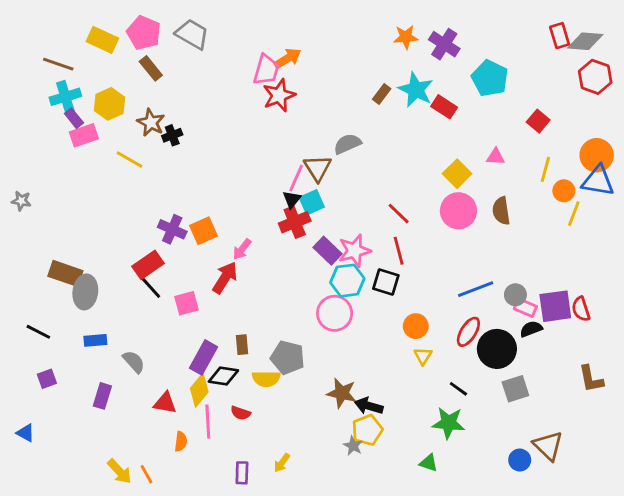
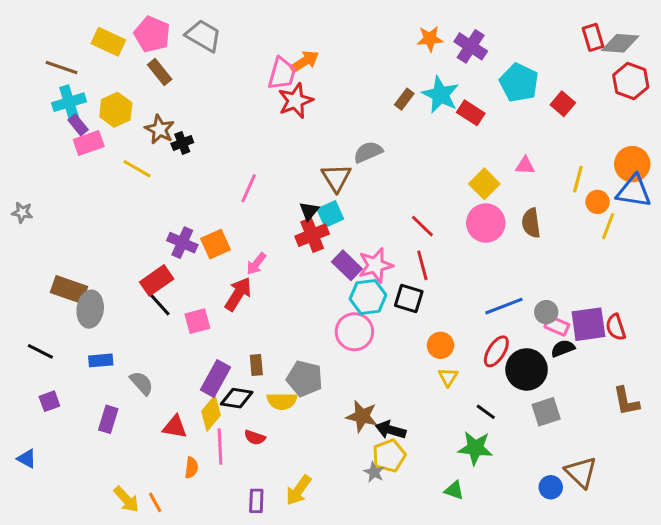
red square: (538, 121) -> (563, 104), moved
pink line: (296, 178) -> (249, 188), moved
yellow arrow: (282, 463) -> (299, 490), size x1.5

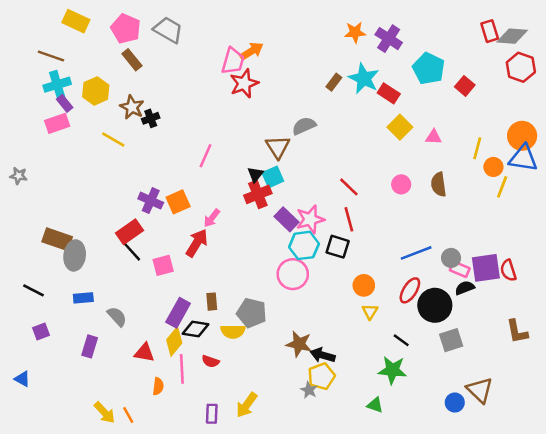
yellow rectangle: (108, 42) -> (76, 21), moved
pink rectangle: (89, 143) -> (57, 123), moved
yellow square: (484, 184) -> (400, 127), moved
pink circle: (486, 223) -> (401, 184), size x0.6

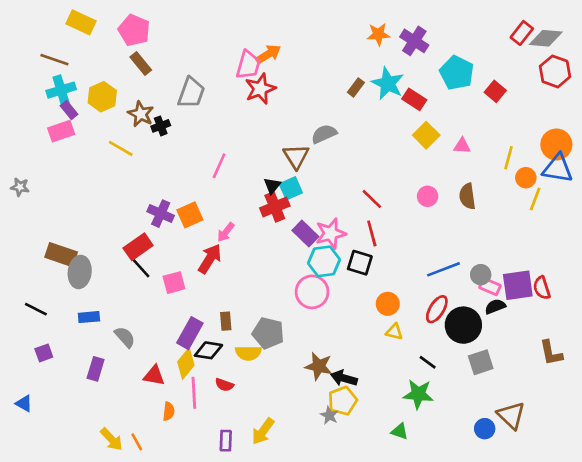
gray trapezoid: (168, 30) -> (191, 93), moved, turned 80
red rectangle: (490, 31) -> (522, 33), turned 55
yellow triangle: (370, 312) -> (394, 332), turned -49

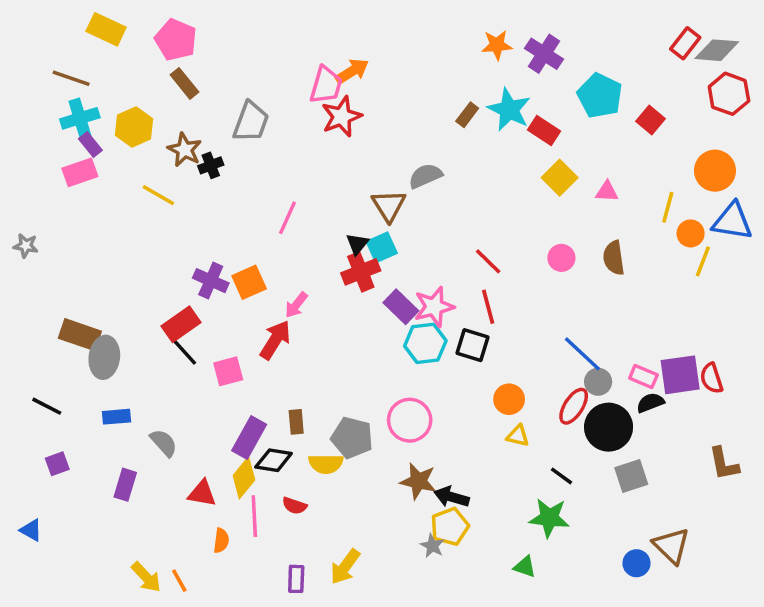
orange circle: (556, 144) -> (715, 171), moved
blue line: (443, 269) -> (582, 354), turned 64
gray circle: (481, 275) -> (598, 382), moved
pink circle: (312, 292) -> (410, 420), moved

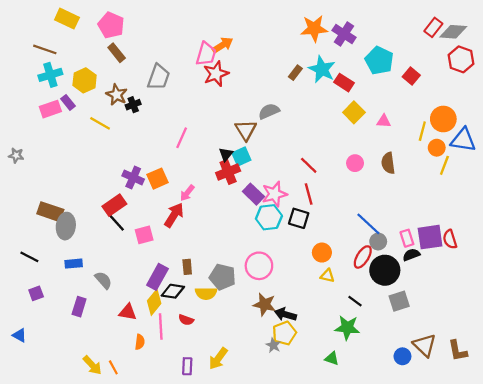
orange star: (497, 45) -> (314, 28), size x1.4
purple rectangle: (90, 144) -> (68, 102), moved
orange circle: (715, 171) -> (443, 119), moved
pink rectangle: (643, 377) -> (407, 238), turned 49
brown L-shape: (724, 464) -> (458, 351), moved

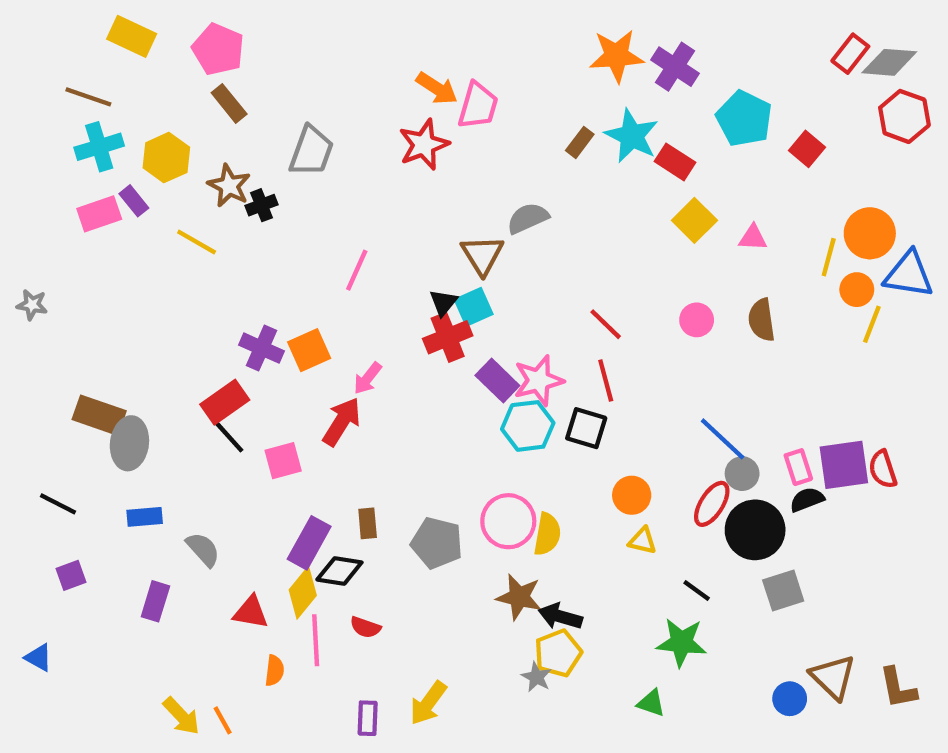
orange arrow: (223, 45) -> (437, 88), turned 65
pink trapezoid: (206, 54) -> (478, 106), moved
yellow semicircle: (206, 293) -> (547, 534), moved, turned -80

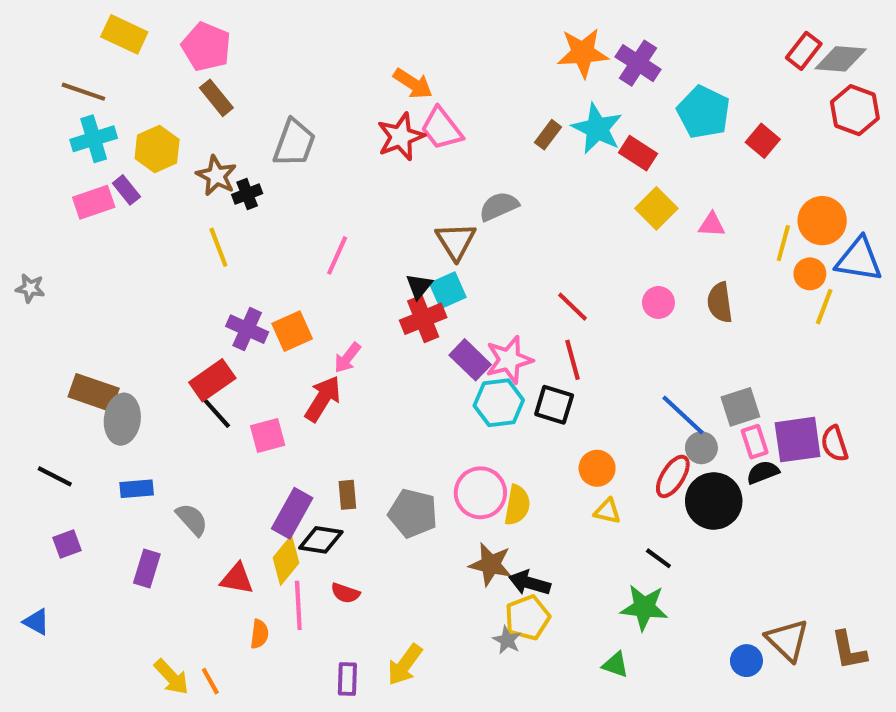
pink trapezoid: (478, 106) -> (442, 129), moved, turned 126
yellow line: (197, 242) -> (218, 247), moved, turned 39
gray square: (783, 590) -> (740, 407), moved

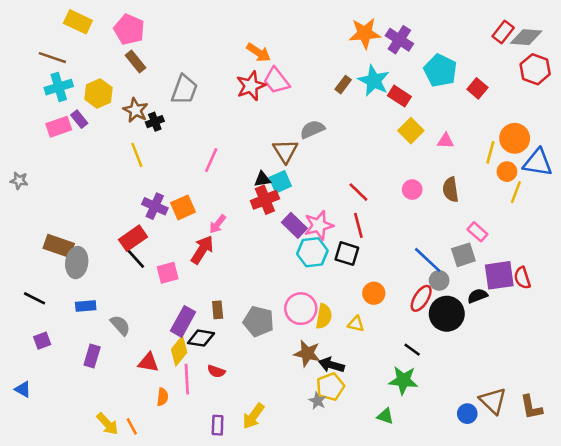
black triangle: (419, 286) -> (262, 179), turned 42
pink rectangle: (755, 442) -> (477, 232), moved, turned -30
yellow triangle: (607, 511) -> (356, 324), moved

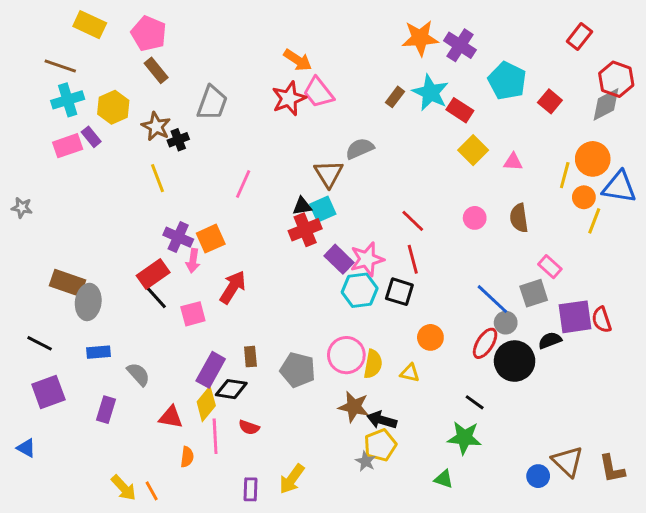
gray diamond: (526, 37) -> (606, 104), moved, turned -32
pink arrow: (218, 224) -> (193, 261), moved, turned -30
purple square: (42, 341) -> (48, 392), size x1.6

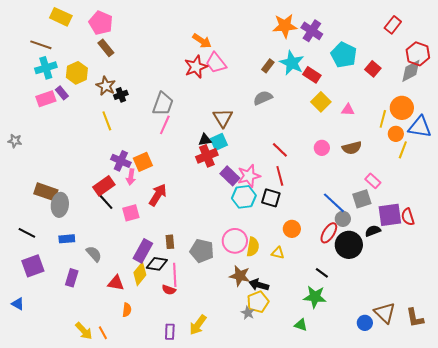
gray trapezoid: (212, 103) -> (163, 104), moved
gray semicircle: (360, 149) -> (263, 98), moved
brown semicircle: (519, 218) -> (352, 148), turned -96
pink line: (215, 436) -> (175, 275), moved

